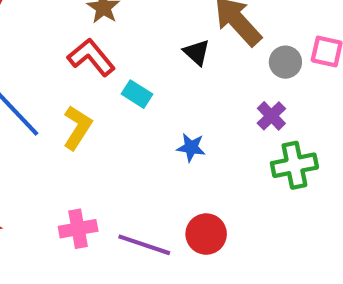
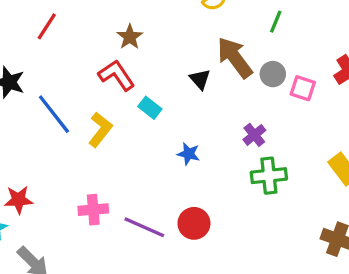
gray circle: (285, 62) -> (273, 74), moved

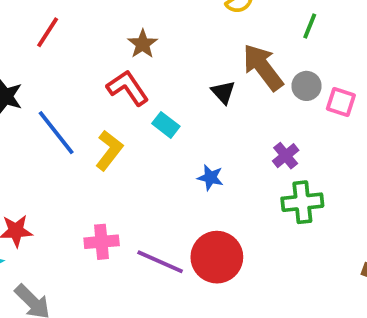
red circle: (194, 223) -> (217, 257), size x1.4

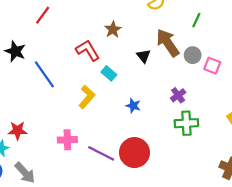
brown star: (143, 44) -> (113, 29), moved
yellow L-shape: (109, 150) -> (87, 97), moved

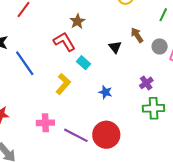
brown star: (113, 29) -> (77, 21), moved
brown arrow: (168, 43) -> (137, 35), size x0.6

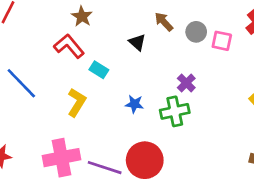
green cross: (154, 108) -> (175, 111), moved
pink cross: (45, 123) -> (62, 158), size x1.5

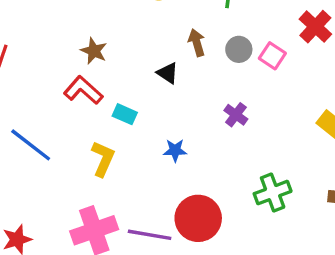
brown arrow: (164, 22) -> (197, 43), turned 35
pink square: (222, 41) -> (272, 56), turned 30
green cross: (175, 111) -> (273, 193), moved

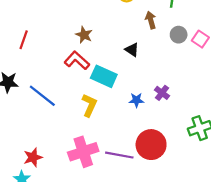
brown arrow: (197, 43) -> (151, 20), moved
cyan rectangle: (125, 114) -> (104, 76), size x1.6
purple cross: (236, 115) -> (162, 93), moved

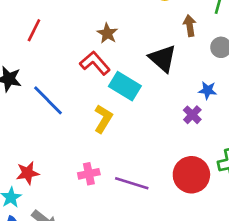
black triangle: (132, 50) -> (163, 58), size x1.6
blue star: (136, 100) -> (208, 90), moved
red circle: (151, 145) -> (191, 175), moved
pink cross: (83, 152) -> (89, 174), size x0.6

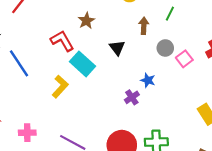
brown star: (107, 33) -> (86, 21), moved
black triangle: (163, 58) -> (117, 48), size x0.7
pink cross: (89, 174) -> (27, 133), moved

